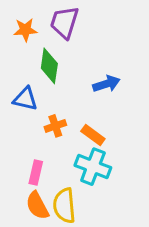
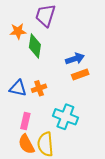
orange star: (25, 30) -> (18, 31), moved
blue triangle: (25, 99) -> (18, 88), moved
orange rectangle: (93, 135) -> (80, 75), moved, turned -56

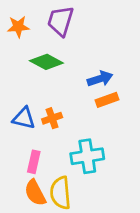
orange star: (18, 31) -> (18, 27), moved
green diamond: (35, 46) -> (46, 62), turned -70
cyan cross: (65, 117) -> (87, 156), turned -30

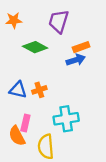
purple trapezoid: (61, 21) -> (59, 21), moved
orange rectangle: (107, 100) -> (81, 47), moved
orange semicircle: (35, 193) -> (17, 136), moved

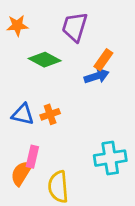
orange rectangle: (81, 47) -> (103, 60), turned -35
cyan cross: (66, 119) -> (110, 158), moved
orange semicircle: (17, 136) -> (21, 173), turned 60

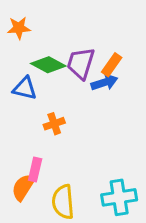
purple trapezoid: (75, 27) -> (81, 63), moved
blue triangle: (23, 114) -> (25, 88), moved
cyan cross: (110, 158) -> (119, 197), moved

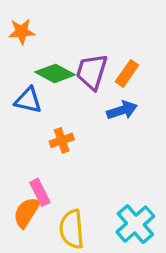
blue arrow: (104, 82) -> (122, 110), moved
pink rectangle: (35, 169) -> (40, 192), turned -40
cyan cross: (119, 197) -> (135, 224), turned -32

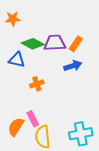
purple trapezoid: (92, 72) -> (55, 43), turned 70
pink rectangle: (40, 192) -> (33, 119), moved
cyan cross: (135, 224) -> (81, 134), turned 30

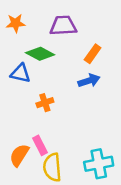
purple trapezoid: (55, 43) -> (63, 26), moved

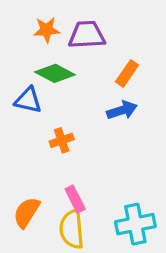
orange star: (16, 23) -> (47, 30), moved
pink rectangle: (40, 145) -> (75, 199), moved

